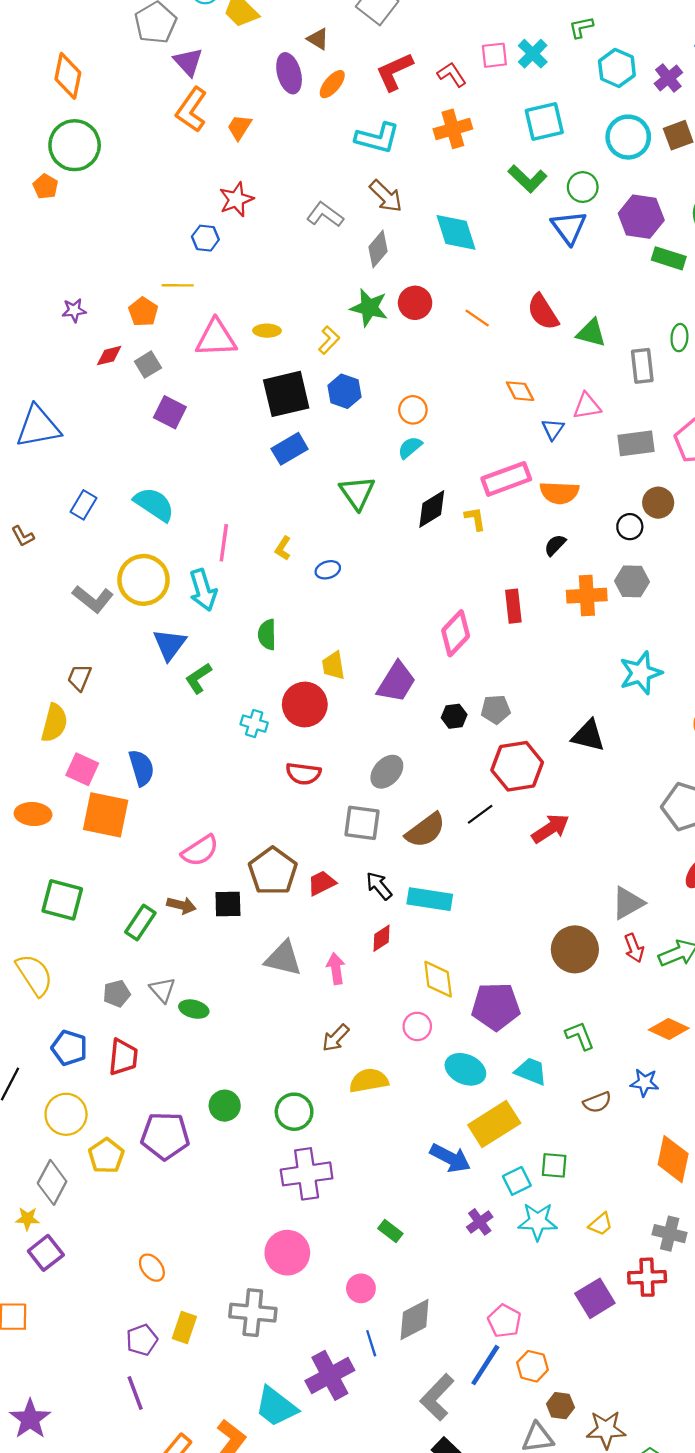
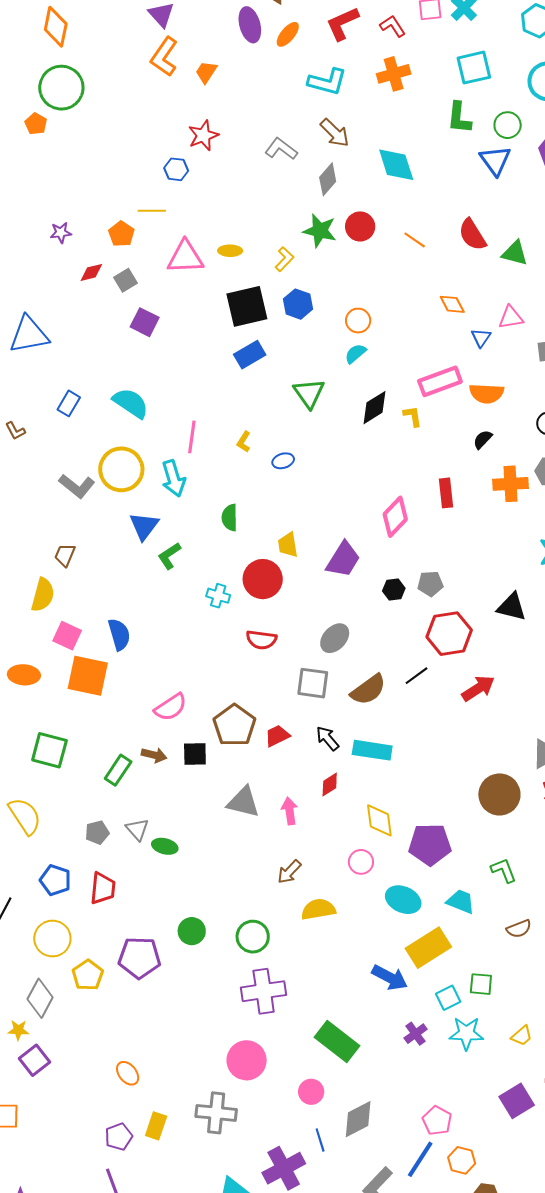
green L-shape: (528, 179) -> (459, 118), turned 52
green rectangle: (390, 1231) -> (337, 1041), size x2.0

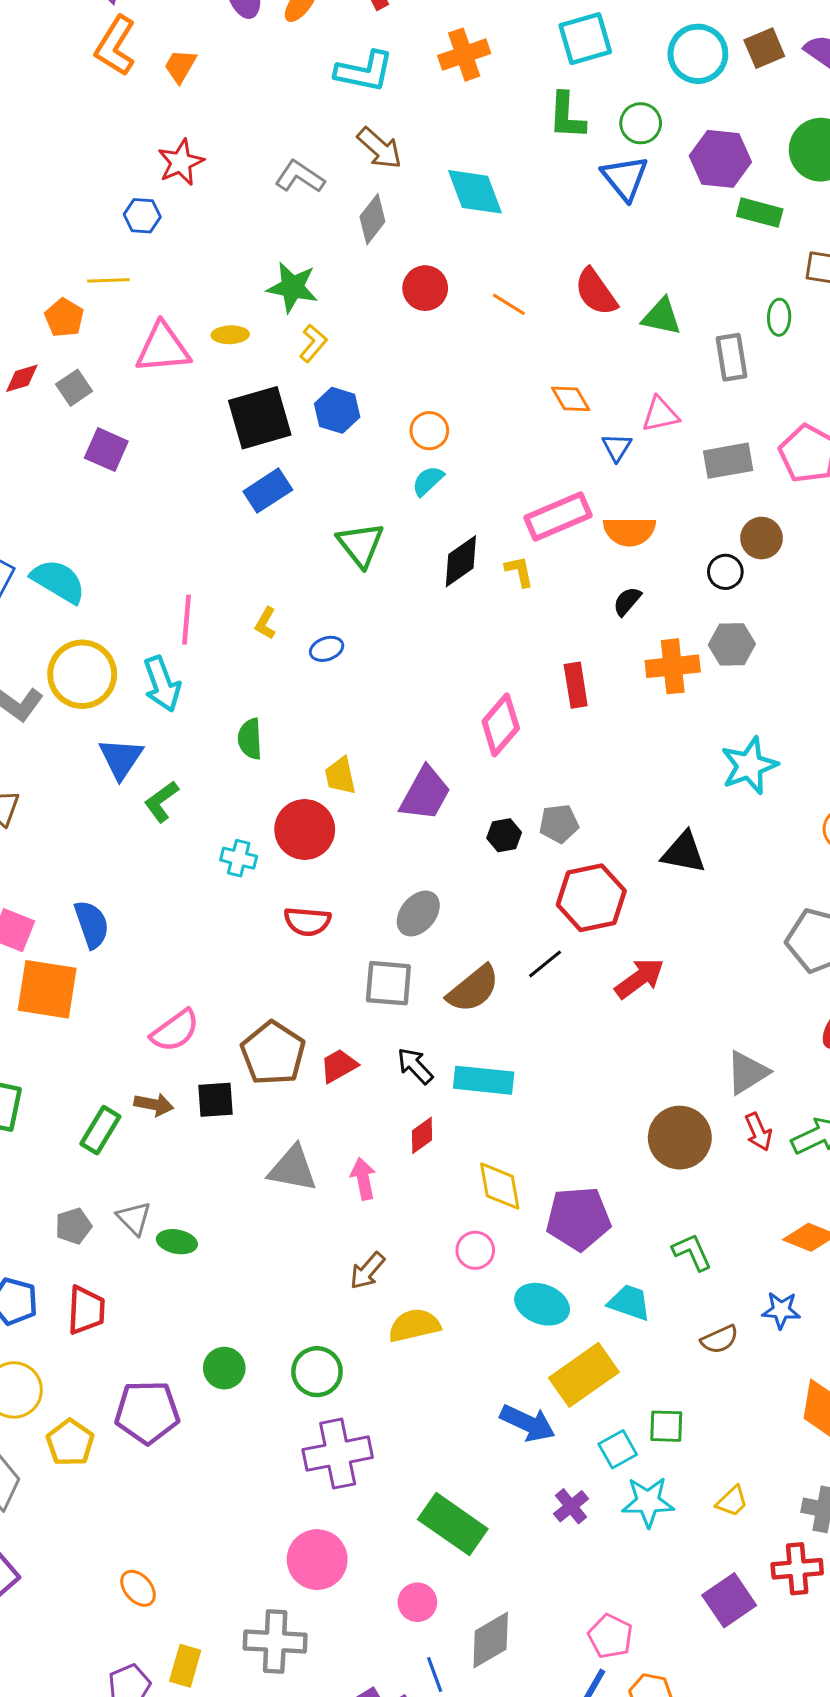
green star: (320, 231) -> (292, 287), moved
cyan semicircle: (131, 403) -> (58, 581), moved

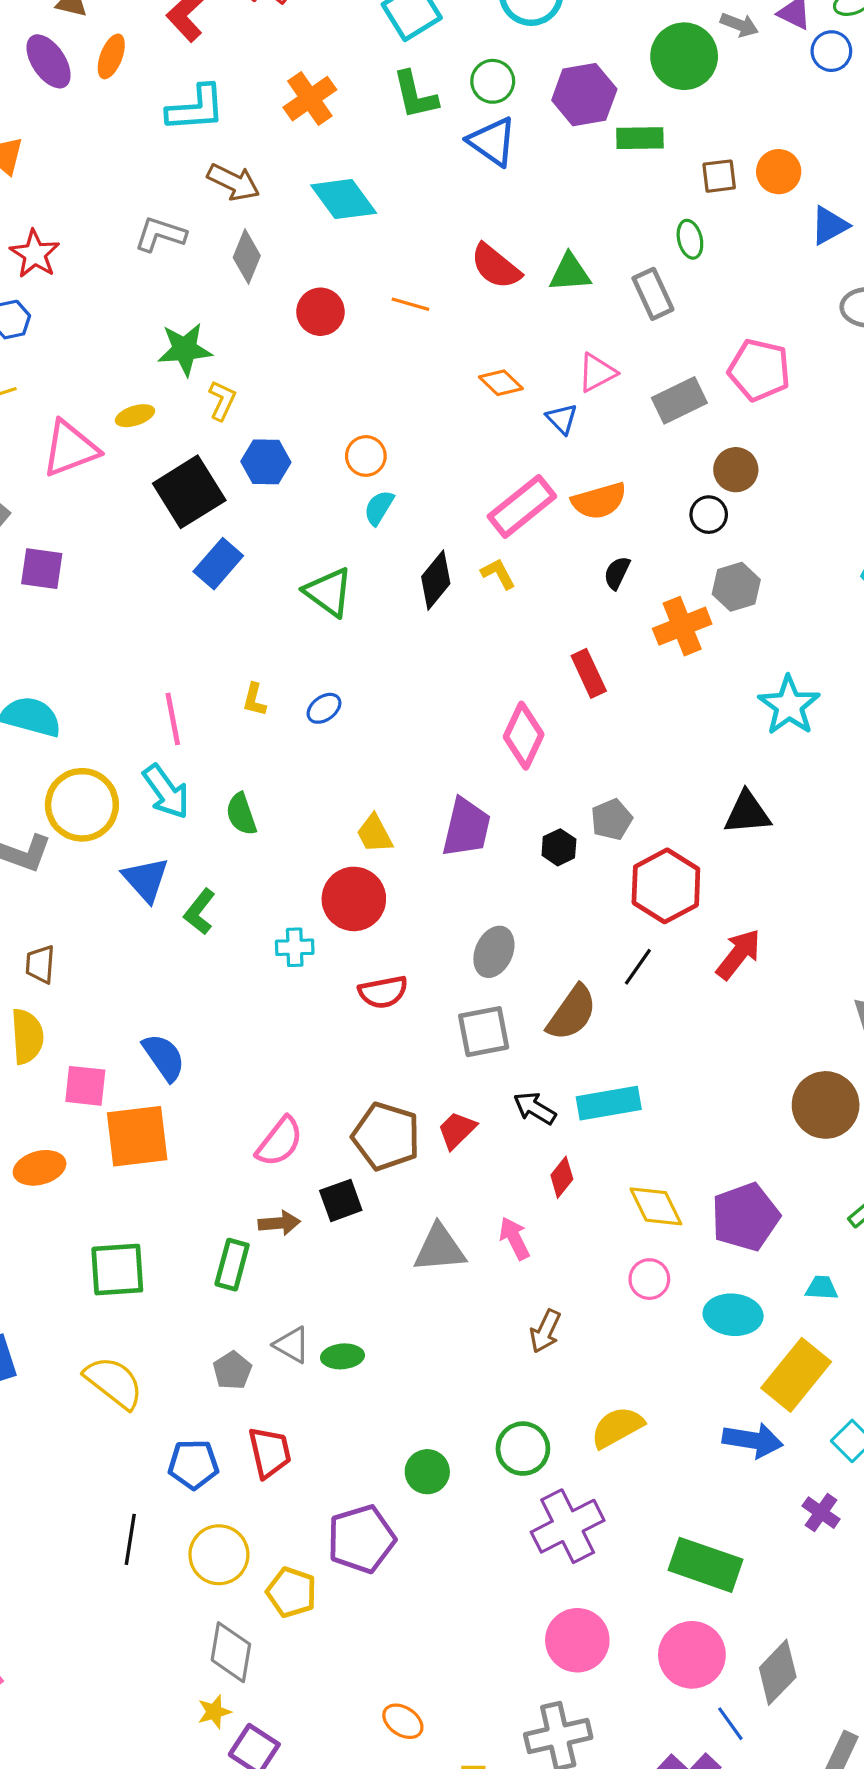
orange cross: (464, 55) -> (310, 99), moved
green semicircle: (250, 739) -> (241, 814), moved
cyan trapezoid: (629, 1303) -> (822, 1288), size x0.7
yellow semicircle: (414, 1325) -> (617, 1427), moved
pink circle: (417, 1602) -> (692, 1655), size x1.6

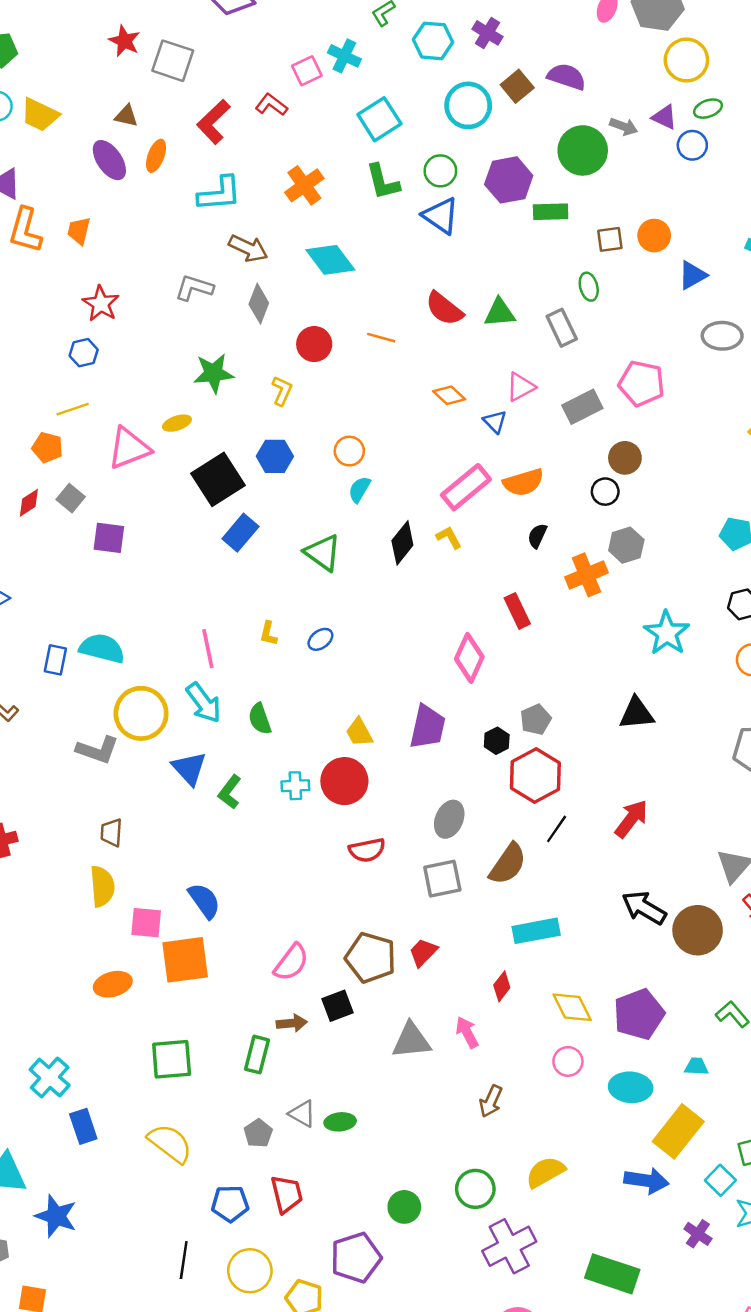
yellow L-shape: (222, 400) -> (282, 391), moved
red hexagon: (666, 886) -> (535, 775), moved
cyan cross: (295, 947) -> (295, 786), moved
black arrow: (535, 1108) -> (644, 908), moved, size x1.4

